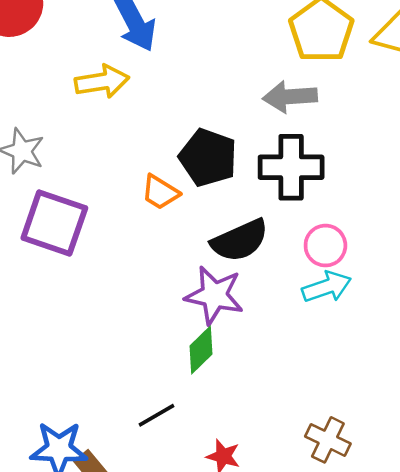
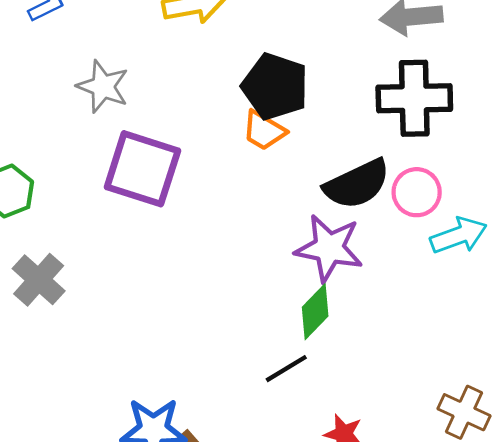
black pentagon: (208, 158) -> (275, 86), moved
pink circle: (325, 246) -> (417, 192), moved
black line: (156, 415) -> (286, 369), moved

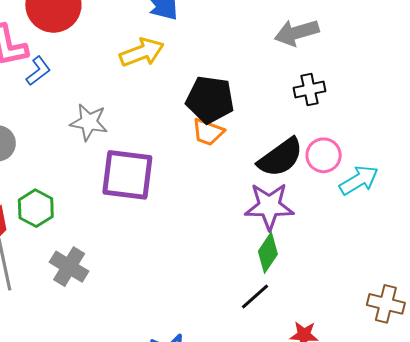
black cross: (414, 98) -> (310, 89), size x0.6

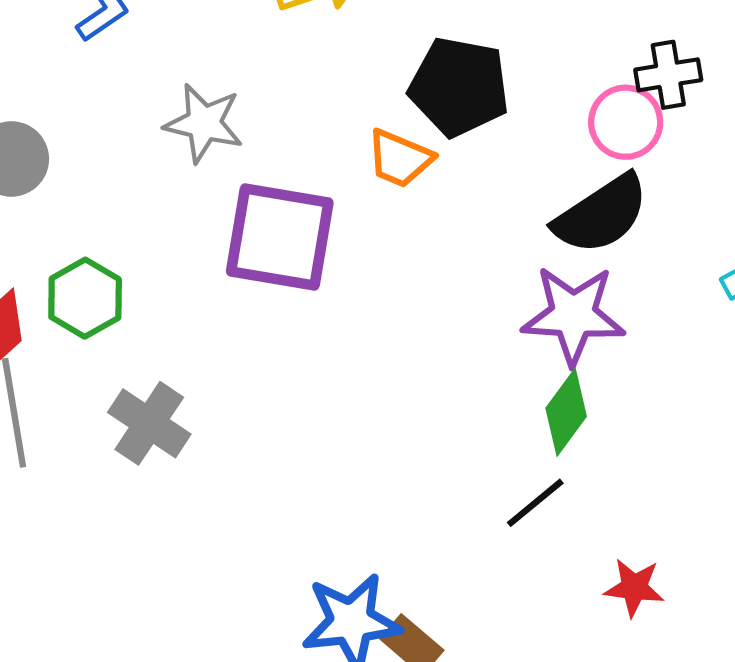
orange trapezoid: (208, 132) -> (400, 158), moved
pink circle: (324, 155) -> (626, 122), moved

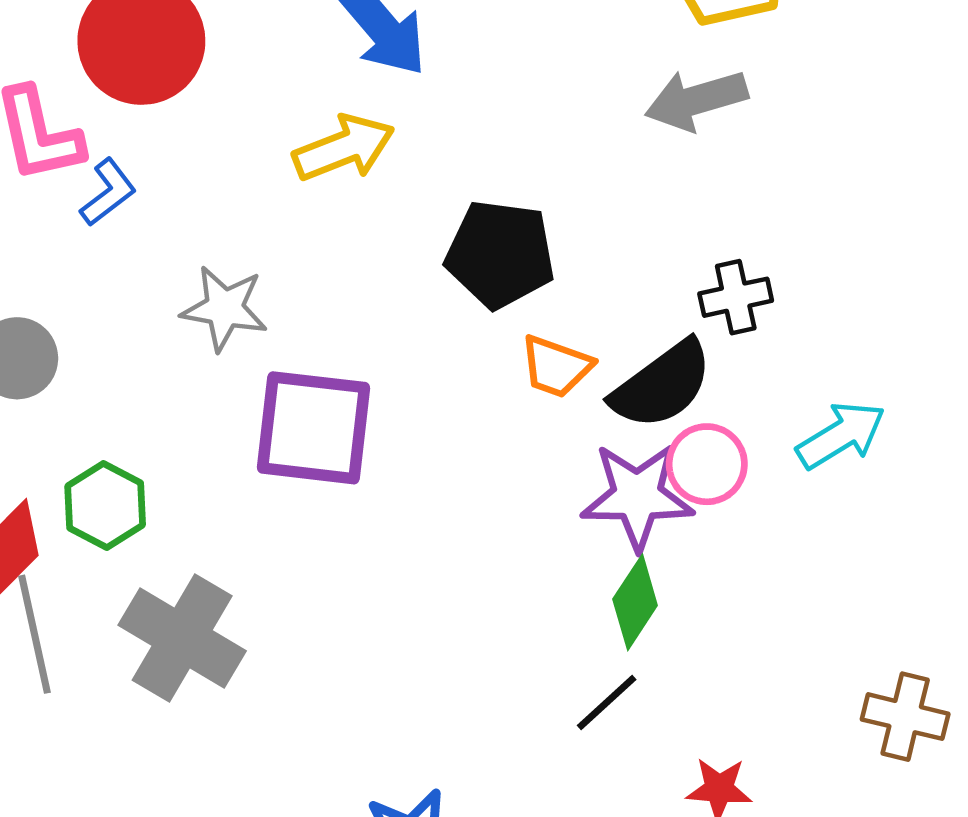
black cross: (668, 75) -> (736, 297), moved
pink circle: (626, 122) -> (707, 464), moved
orange trapezoid: (400, 158) -> (556, 366), moved
gray cross: (149, 423) -> (182, 638), size x1.4

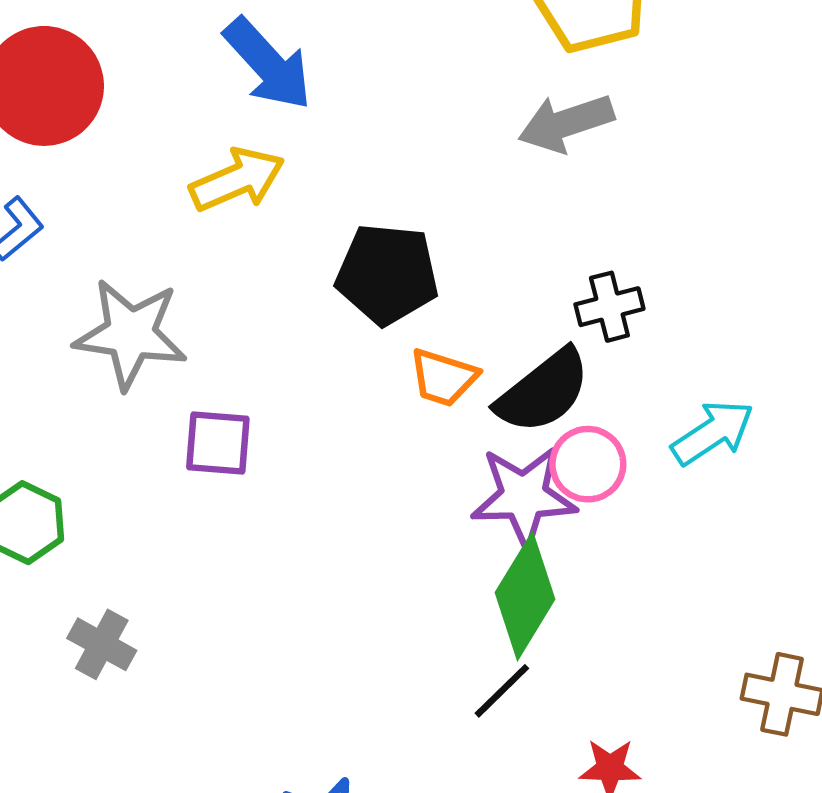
gray star: (224, 308) -> (131, 334), size x1.4
purple square: (313, 428) -> (218, 443), size x0.6
green diamond: (635, 602) -> (525, 596), size x1.4
gray cross: (182, 638) -> (102, 644), size x0.6

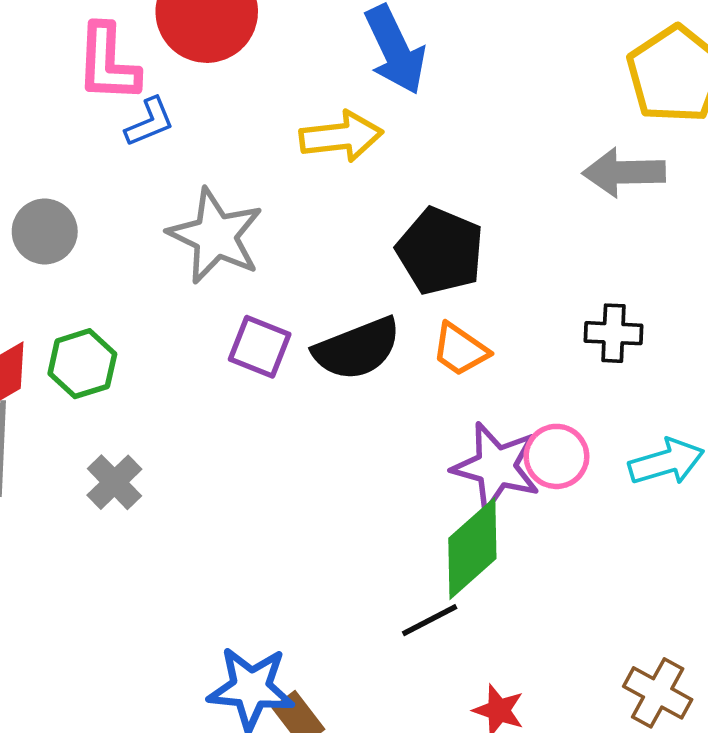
black semicircle: (543, 391) -> (357, 349), moved

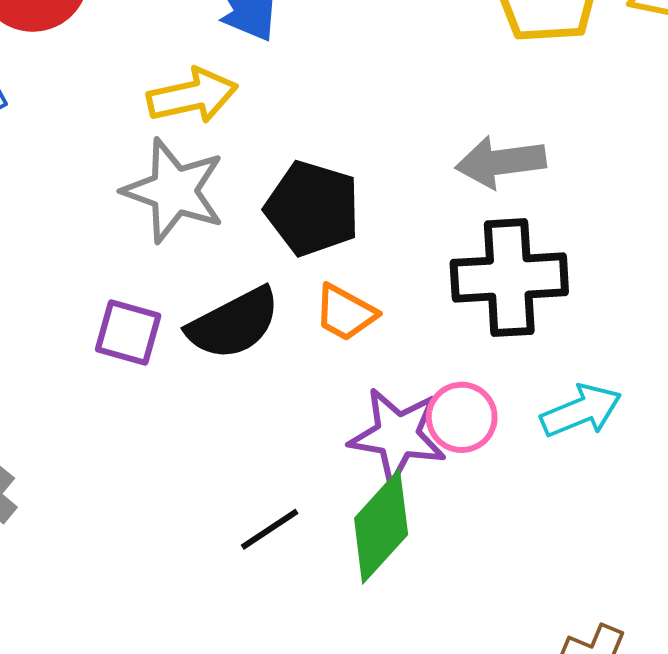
gray arrow: (624, 172) -> (501, 162), moved
gray star: (215, 236) -> (174, 191), moved
black cross: (613, 333) -> (509, 278), size x1.8
black line: (430, 620) -> (270, 529), moved

